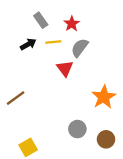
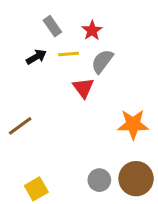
orange star: (104, 97) -> (133, 124), turned 30
gray circle: (77, 129) -> (99, 180), moved
brown circle: (106, 139) -> (136, 179), size x1.5

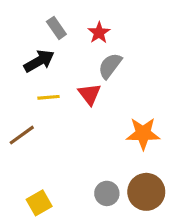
yellow line: (69, 54) -> (49, 97), moved
black arrow: (36, 57) -> (39, 61), size x1.4

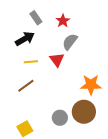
brown line: (22, 135) -> (26, 86), moved
brown circle: (146, 192) -> (84, 112), moved
gray circle: (107, 193) -> (60, 118), moved

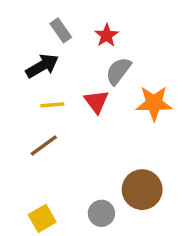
orange star: (91, 85) -> (154, 103), moved
gray circle: (60, 118) -> (101, 213), moved

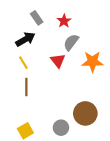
yellow line: (52, 105) -> (23, 63), moved, turned 64
brown line: (44, 146) -> (26, 87), turned -54

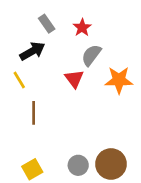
yellow line: (23, 63) -> (19, 80), moved
brown circle: (85, 113) -> (111, 164), moved

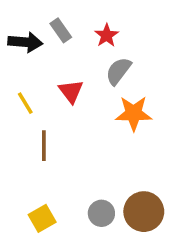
black arrow: (32, 51) -> (25, 42), moved, turned 35
red triangle: (74, 79) -> (71, 91), moved
orange star: (119, 80) -> (134, 113), moved

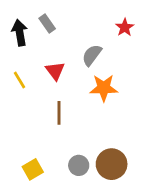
red star: (107, 35) -> (125, 27), moved
black arrow: (25, 42) -> (20, 33), turned -105
brown line: (44, 146) -> (59, 113), moved

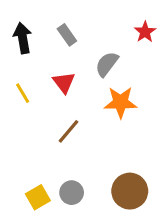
gray rectangle: (47, 24) -> (67, 35), moved
brown line: (59, 113) -> (69, 131), turned 40
gray circle: (79, 165) -> (72, 193), moved

